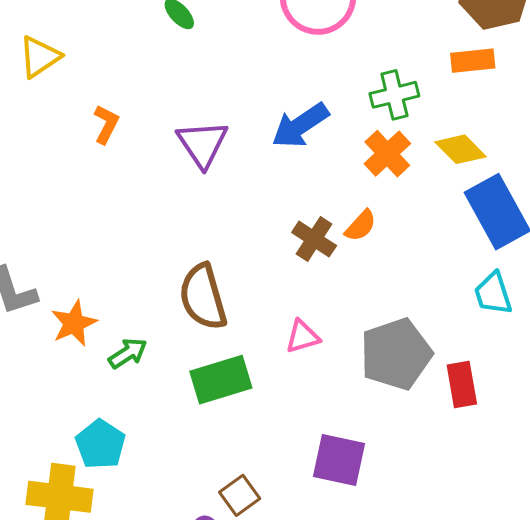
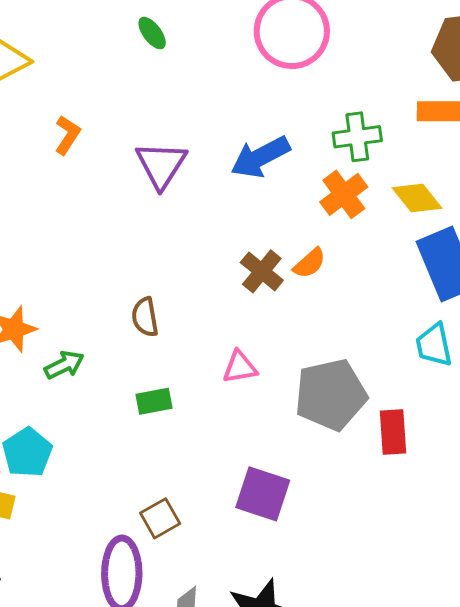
brown semicircle: (203, 297) -> (145, 317), size x0.6
green rectangle: (221, 380) -> (154, 401), size x0.6

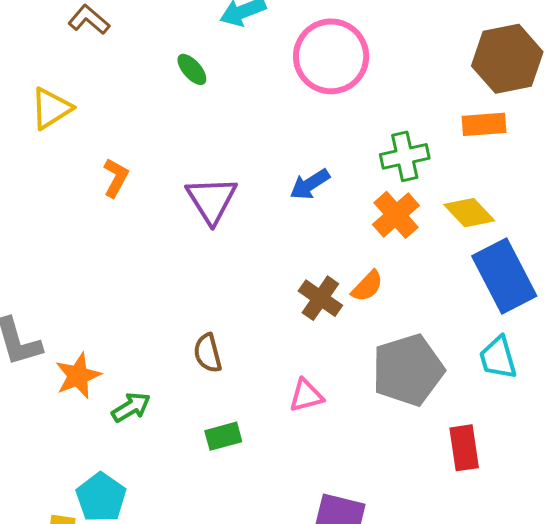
blue arrow: (260, 157) -> (310, 184), size x0.7
gray pentagon: (331, 395) -> (408, 370), moved

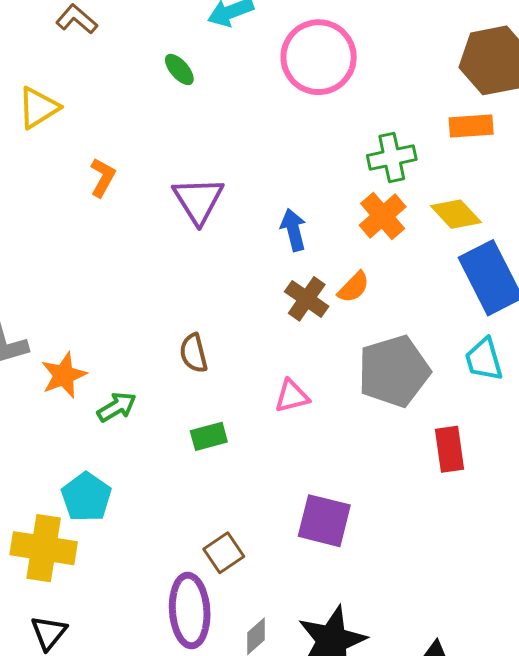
blue arrow: (310, 184) -> (293, 230), moved, turned 108

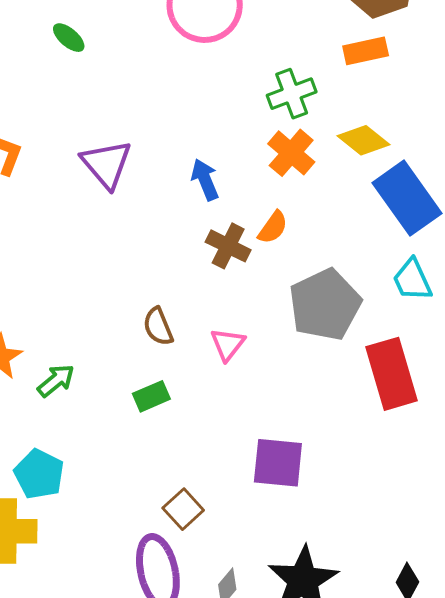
brown semicircle: (194, 353) -> (158, 327), moved
pink triangle: (292, 396) -> (228, 344), turned -30
red rectangle: (450, 449) -> (391, 374), size x1.5

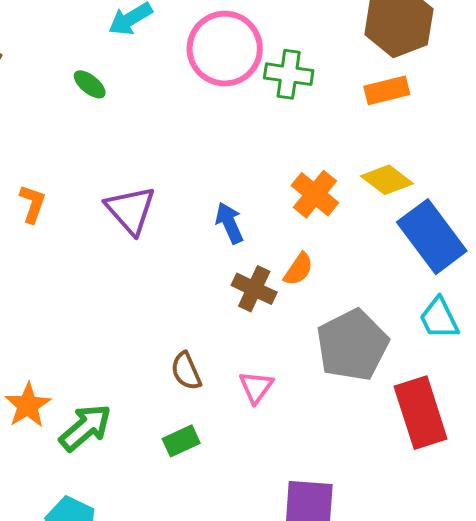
green cross: (292, 94) -> (289, 74), moved, turned 30
green arrow: (56, 381) -> (85, 428), size x1.4

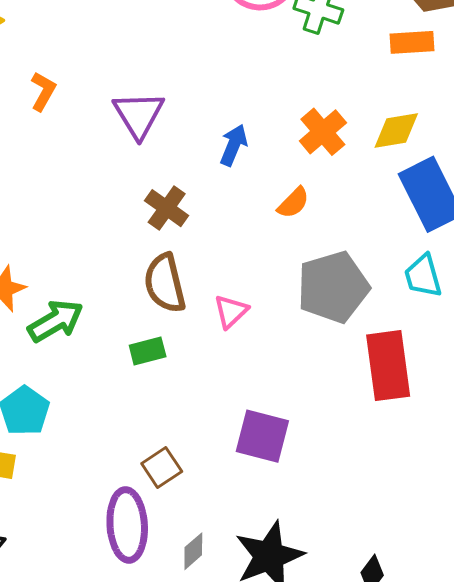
yellow diamond: (387, 180) -> (396, 130), turned -57
blue arrow: (229, 223) -> (234, 145), turned 36
brown cross: (254, 289) -> (167, 208), moved
brown semicircle: (186, 371) -> (165, 283), size x1.5

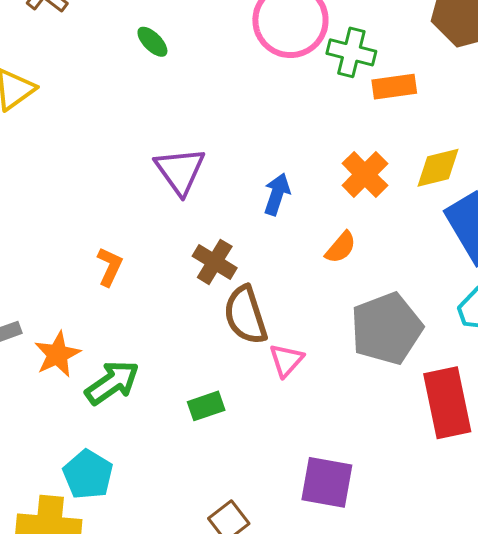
orange rectangle: (412, 42) -> (394, 87), moved
orange L-shape: (43, 91) -> (110, 267), moved
brown semicircle: (165, 283) -> (245, 315), moved

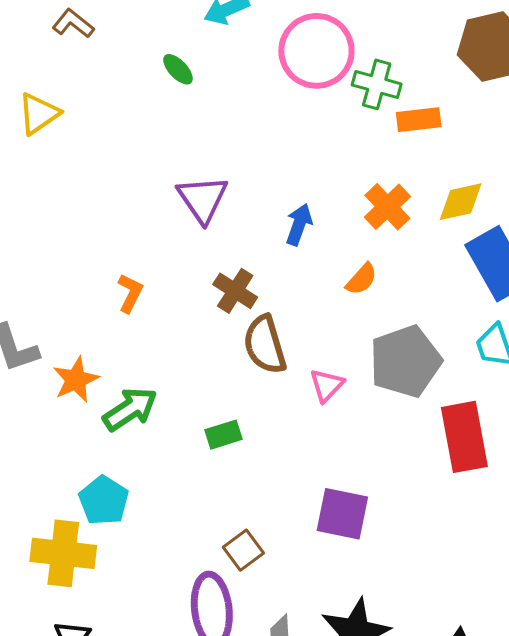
pink triangle: (286, 360) -> (327, 385), moved

